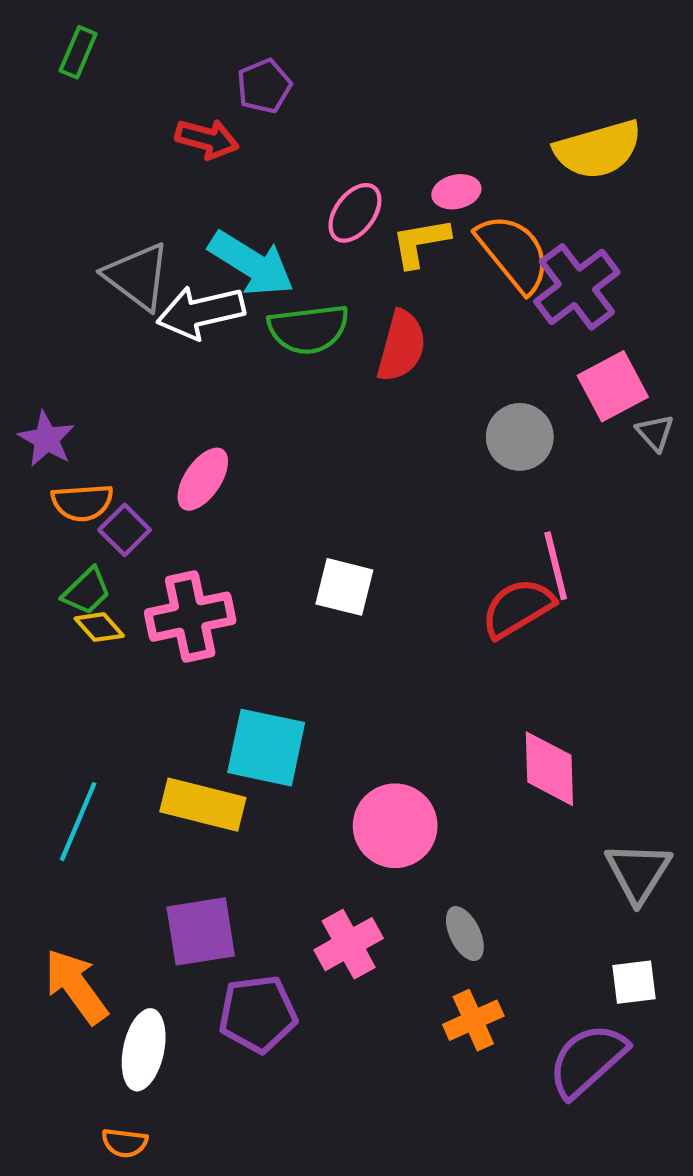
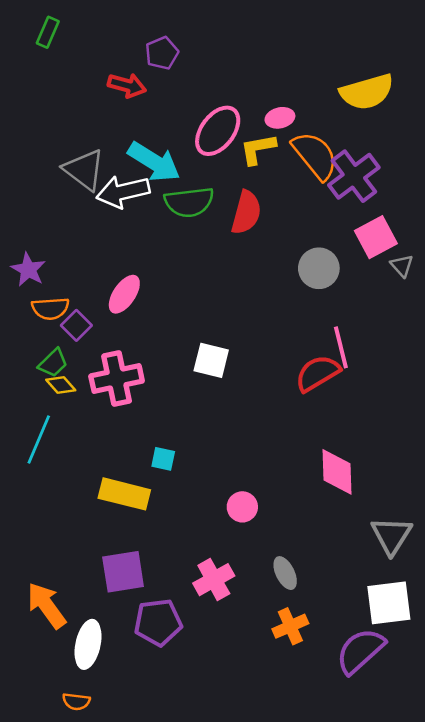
pink ellipse: (355, 213) -> (218, 131), size x1.4
cyan square: (266, 748) -> (163, 459), size x0.5
cyan line: (78, 822) -> (39, 439), moved
pink circle: (395, 826) -> (242, 507), size x0.6
white square: (634, 982) -> (389, 603), size x1.6

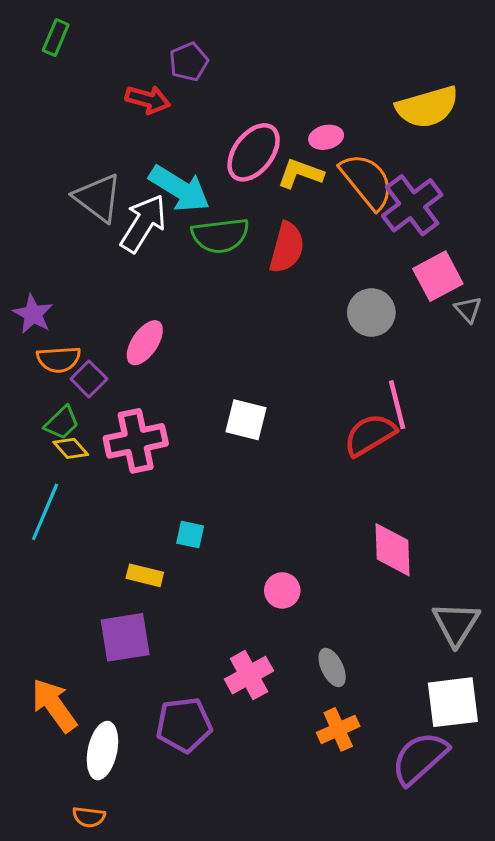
yellow L-shape: (258, 149) -> (300, 174), turned 30
white arrow: (123, 192) -> (143, 223), turned 135
yellow rectangle: (124, 494) -> (145, 575), size x0.6
purple square: (123, 572) -> (125, 637), moved

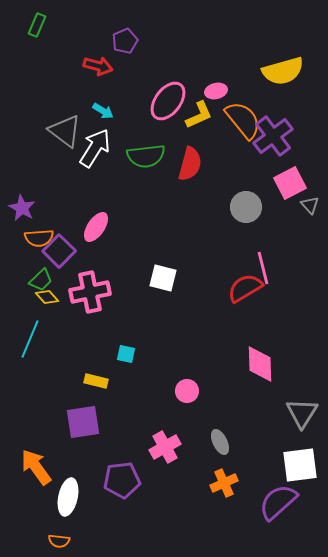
yellow L-shape: (300, 174) -> (199, 115), turned 136
cyan arrow: (180, 189) -> (103, 111), moved, size x0.5
purple square: (89, 379) -> (59, 251), size x1.4

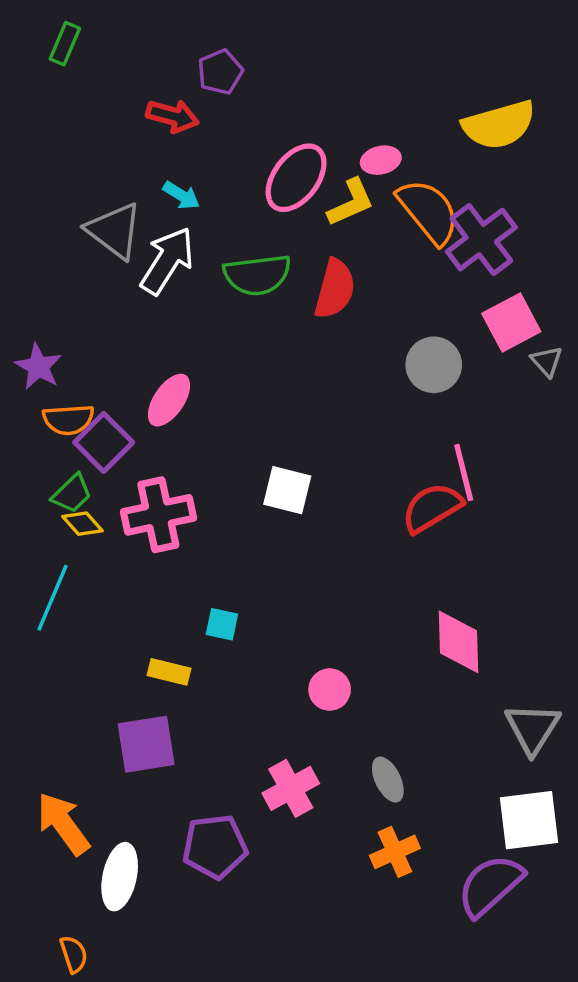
orange semicircle: (59, 541) -> (74, 954), moved, turned -115

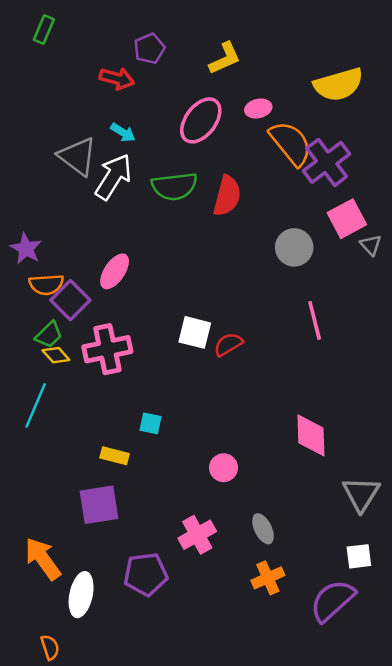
yellow L-shape: (351, 202) -> (225, 58), moved
red semicircle: (432, 508) -> (228, 344), moved, size x0.7
white square: (529, 820) -> (359, 556), size x0.6

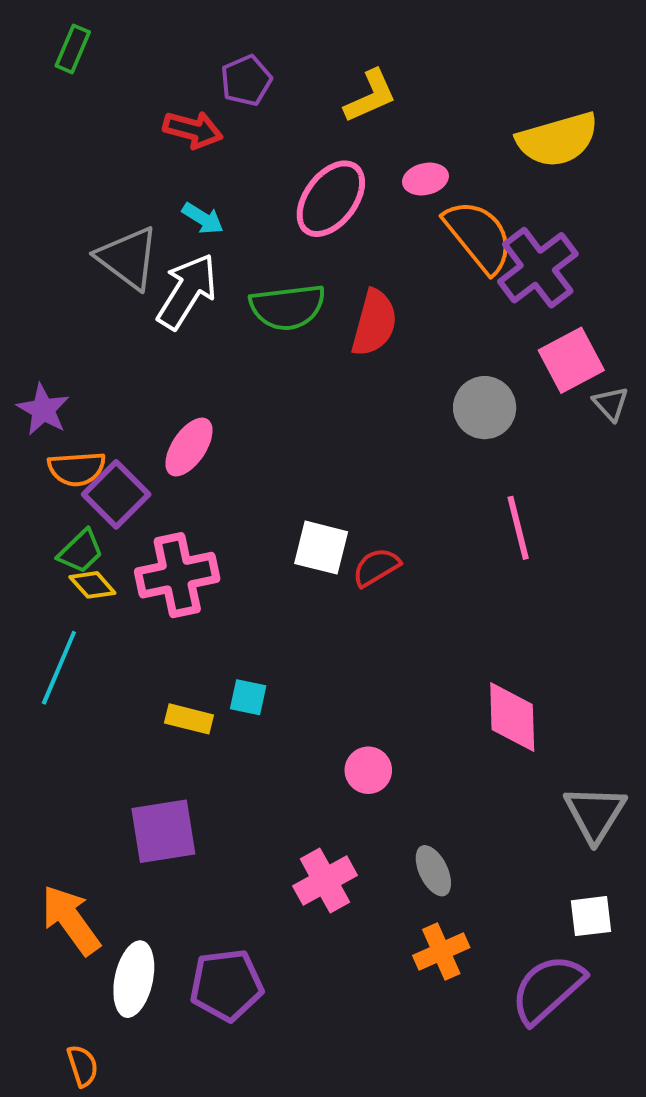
yellow rectangle: (115, 456) -> (189, 719), moved
purple pentagon: (146, 574) -> (226, 985), moved

